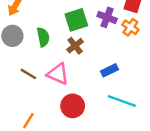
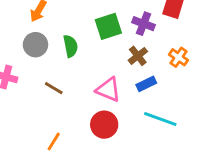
orange cross: (130, 27) -> (179, 57), moved
brown cross: (75, 46) -> (138, 56), moved
pink triangle: (58, 74) -> (108, 90), moved

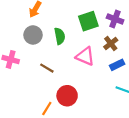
pink triangle: (108, 90) -> (85, 56), moved
red circle: (104, 125) -> (67, 96), moved

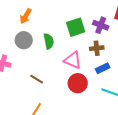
brown cross: (111, 44) -> (97, 48), turned 32
brown line: (47, 68) -> (37, 79), moved
red circle: (67, 96) -> (78, 83), moved

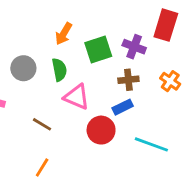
orange arrow: (26, 16) -> (64, 34), moved
pink triangle: (73, 60) -> (77, 97), moved
blue rectangle: (103, 68) -> (123, 107), moved

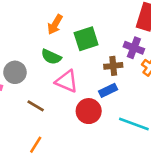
purple cross: (134, 47) -> (134, 48), moved
gray circle: (23, 68) -> (15, 72), moved
green semicircle: (59, 70) -> (51, 57), turned 126

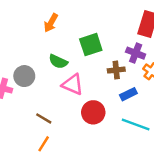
orange arrow: (55, 24) -> (51, 23), moved
blue rectangle: (108, 90) -> (128, 94), moved
brown line: (36, 106) -> (44, 118), moved

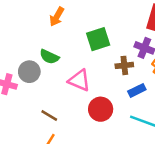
green semicircle: (58, 62) -> (49, 57), moved

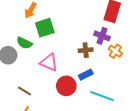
green square: (98, 39) -> (45, 28), moved
blue rectangle: (137, 90) -> (86, 75), moved

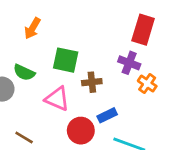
green square: (45, 28) -> (66, 60), moved, turned 30
brown cross: (86, 50) -> (92, 82), moved

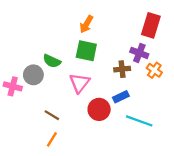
orange arrow: (32, 28) -> (86, 24), moved
brown cross: (92, 82) -> (122, 69), moved
pink triangle: (57, 99) -> (79, 83), turned 45

